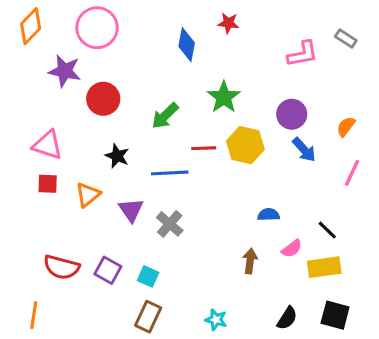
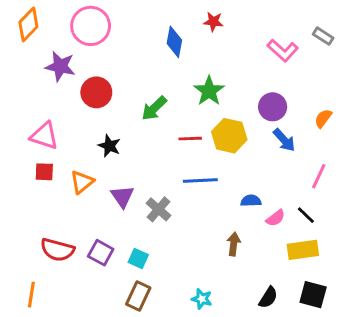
pink L-shape: (303, 54) -> (283, 50), turned 52
blue line: (170, 173) -> (200, 180), moved
pink line: (352, 173) -> (319, 176), moved
pink semicircle: (292, 249) -> (275, 218), moved

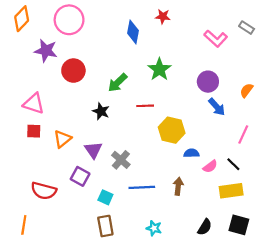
yellow hexagon: (229, 136) -> (172, 130), moved
black star: (109, 146) -> (101, 111), moved
blue line: (200, 180) -> (142, 187), moved
purple square: (101, 253) -> (80, 176), moved
brown rectangle: (138, 296) -> (105, 226), turned -35

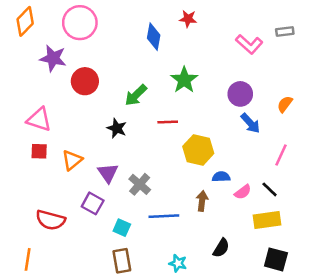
gray rectangle: (247, 28) -> (285, 32), turned -40
brown arrow: (178, 186) -> (202, 201), moved
black semicircle: (205, 227) -> (221, 248), moved

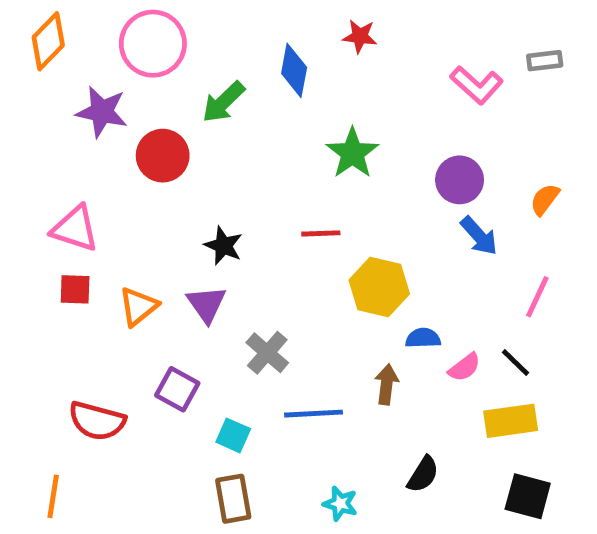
green arrow: (136, 95) -> (223, 102), moved
purple triangle: (108, 173) -> (206, 304), moved

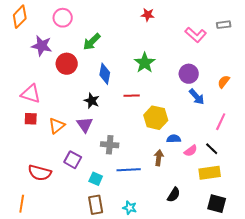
pink circle: (153, 44) -> (63, 18), size x0.7
blue diamond: (294, 70) -> (105, 74), moved
gray cross: (267, 353) -> (110, 145), turned -36
cyan star: (340, 504) -> (130, 208), moved

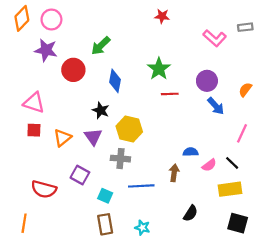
pink circle: (63, 18) -> (51, 20), moved
red line: (132, 96) -> (170, 94), moved
yellow hexagon: (156, 118) -> (129, 129), moved

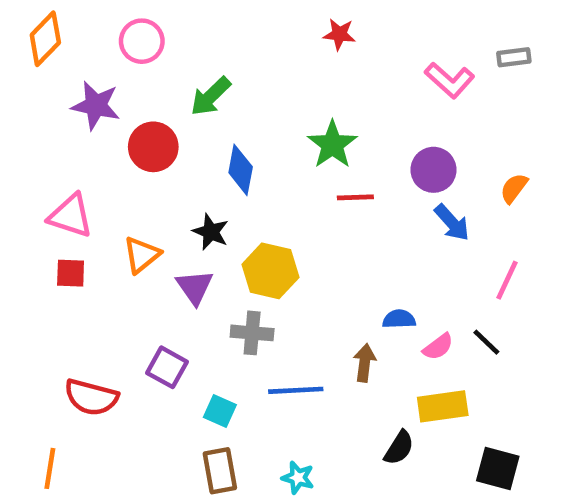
pink circle: (51, 20) -> (142, 41), moved
orange triangle: (62, 138) -> (142, 255), moved
yellow rectangle: (230, 189) -> (443, 406), moved

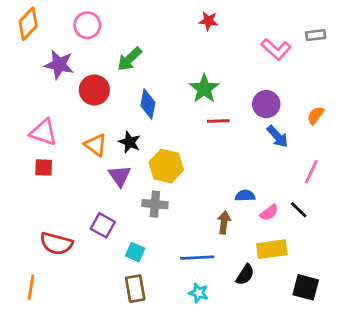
orange triangle: (142, 255) -> (96, 145), moved, turned -45
blue line: (296, 390) -> (197, 258), moved
cyan star: (298, 478) -> (199, 293), moved

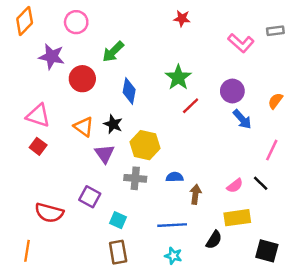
red line: (218, 121) -> (191, 106), turned -42
red square: (44, 167) -> (38, 146), turned 35
blue semicircle: (245, 196) -> (175, 177), moved

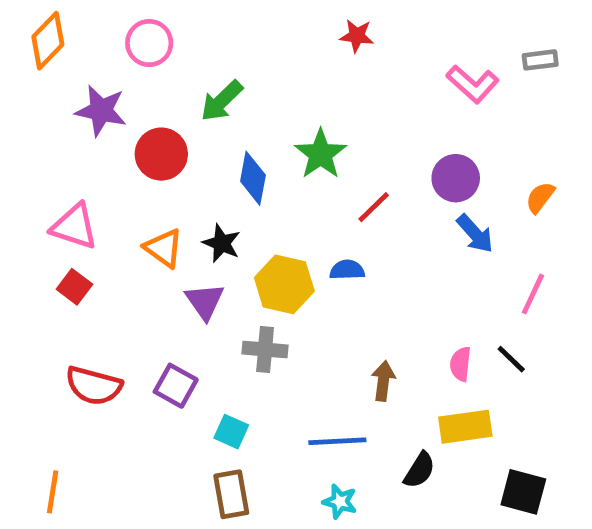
green star: (178, 77) -> (321, 154), moved
blue semicircle: (175, 177) -> (347, 270), moved
pink semicircle: (235, 186) -> (461, 364), turned 133
red semicircle: (49, 213) -> (94, 386), moved

